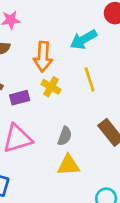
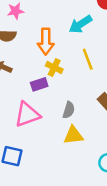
purple rectangle: (20, 98) -> (39, 84), moved

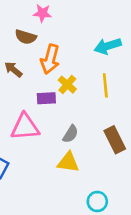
orange arrow: (46, 41) -> (50, 59), moved

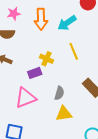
orange arrow: (50, 59) -> (41, 19), moved

